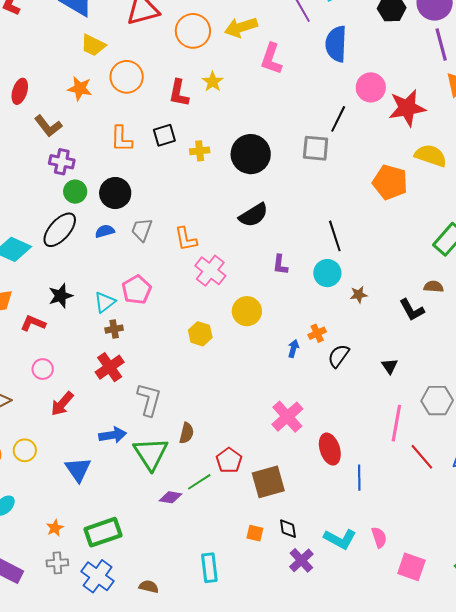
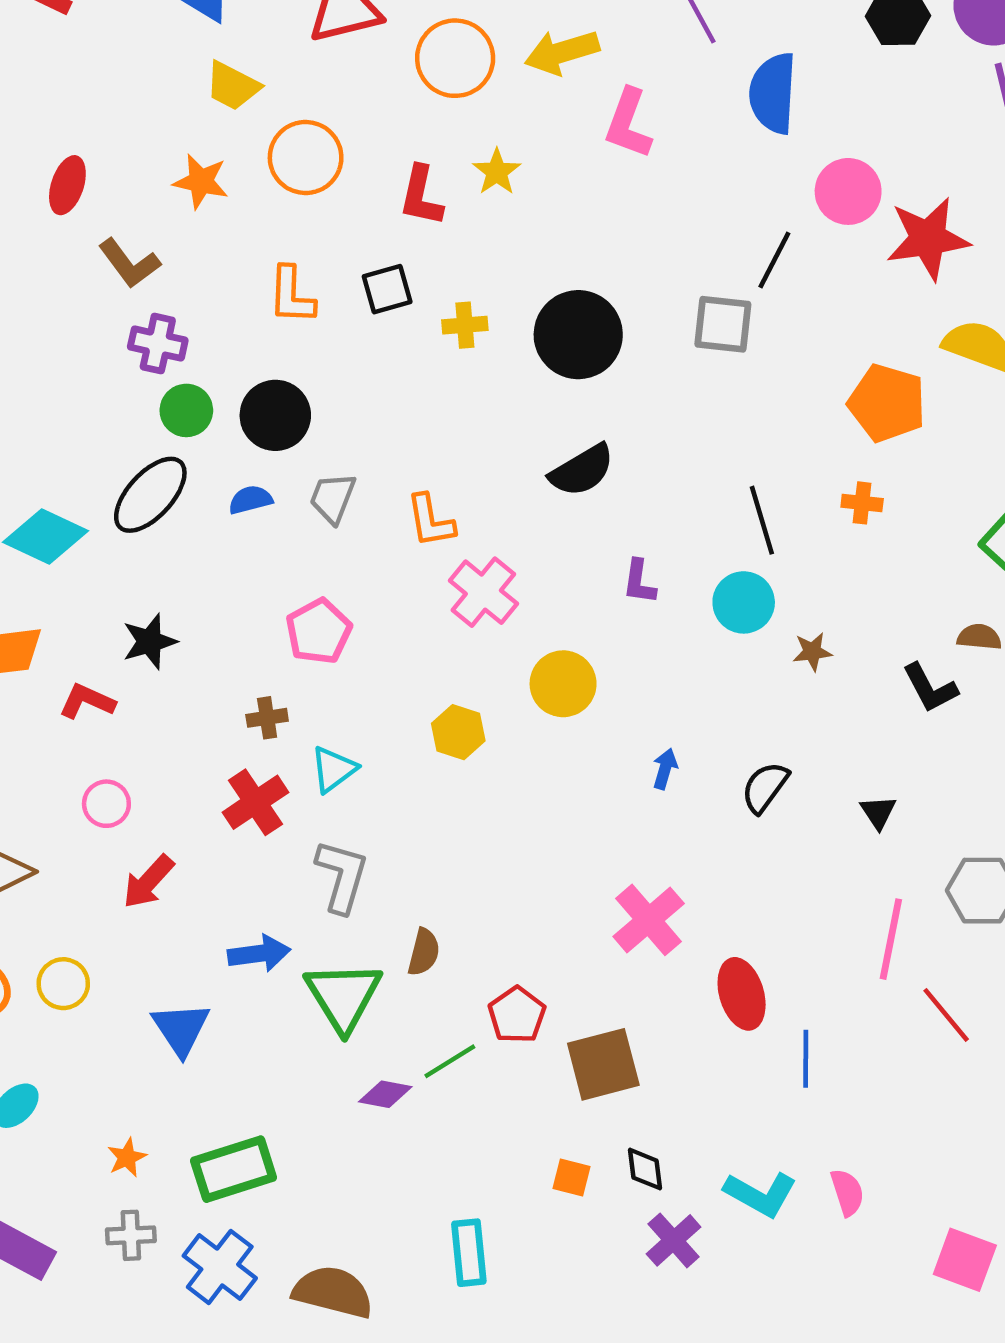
cyan triangle: (105, 302) -> (334, 769), moved
orange cross: (317, 333) -> (862, 503), moved, turned 30
pink square: (411, 567) -> (965, 1260), moved
brown semicircle: (149, 587) -> (333, 1292), size x1.8

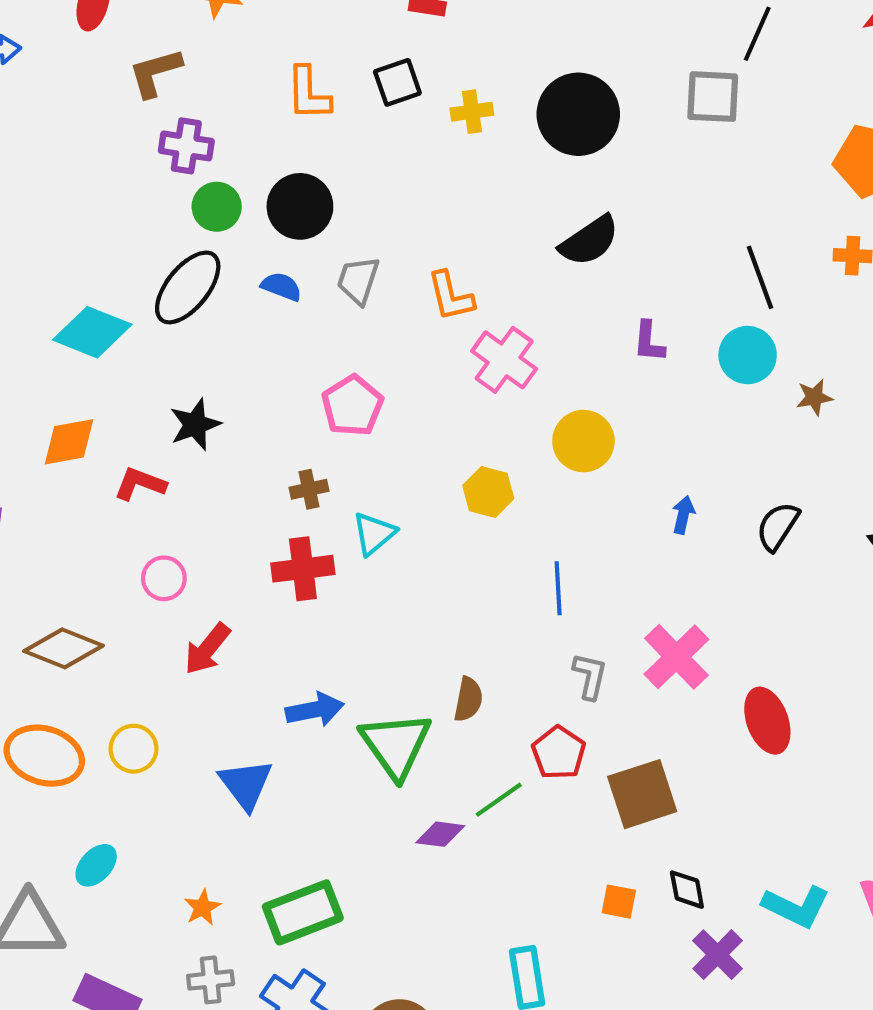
brown L-shape: (129, 263) -> (155, 73), turned 114
blue semicircle: (250, 500) -> (281, 287), turned 39
red cross: (255, 802) -> (303, 569), turned 30
gray L-shape: (342, 876) -> (590, 676), moved, size x0.7
blue line: (806, 1059) -> (558, 588), moved

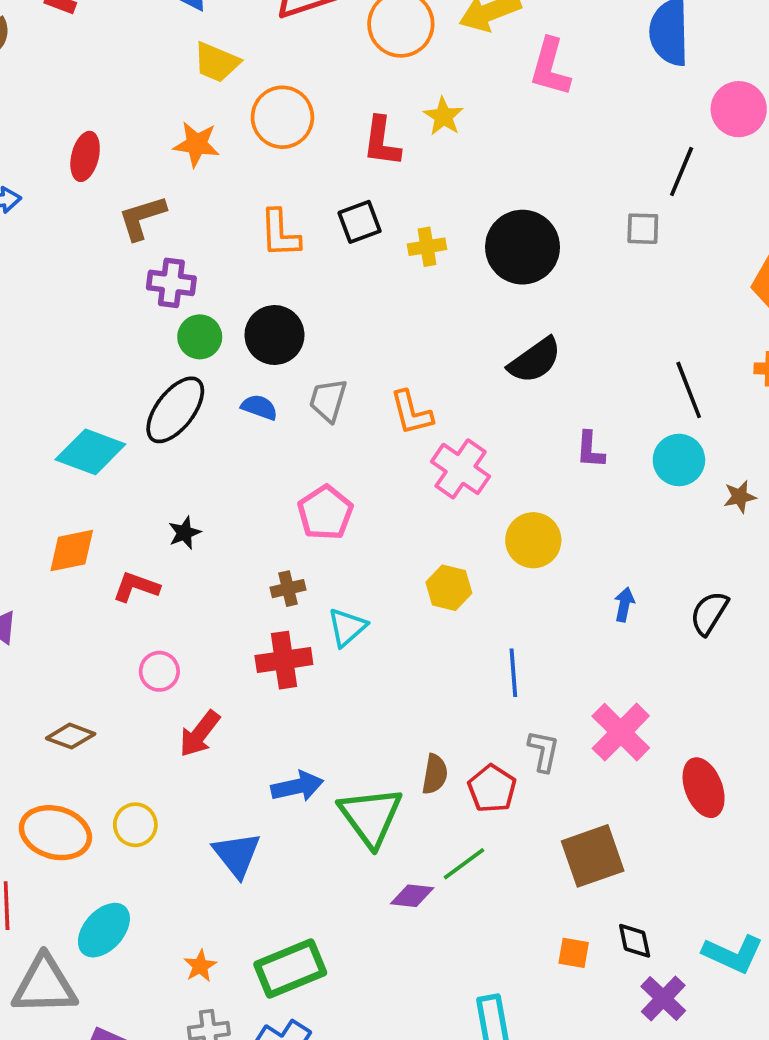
gray square: (713, 97) -> (643, 229), size x0.7
black star: (195, 425) -> (185, 533), size x0.7
brown diamond: (64, 648) -> (71, 736), size x0.7
red pentagon: (559, 753) -> (492, 789), moved
cyan ellipse: (96, 865) -> (104, 930), size x1.4

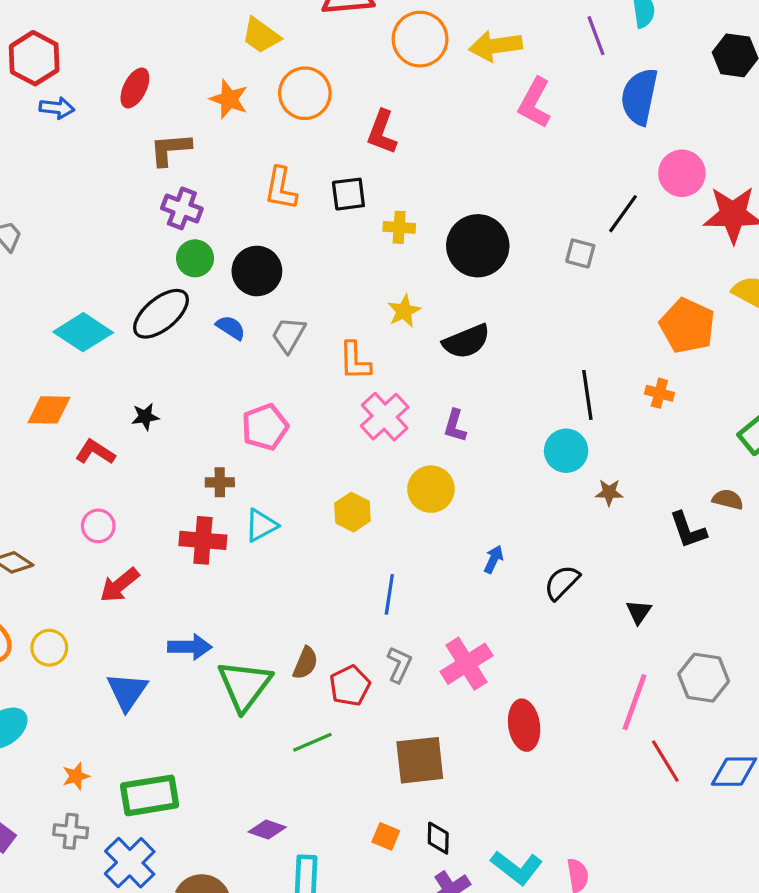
yellow star: (443, 116) -> (404, 311), moved
purple L-shape: (590, 450) -> (455, 426), moved
purple diamond: (412, 896) -> (267, 829), moved

